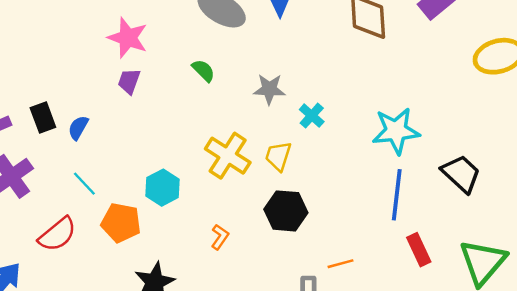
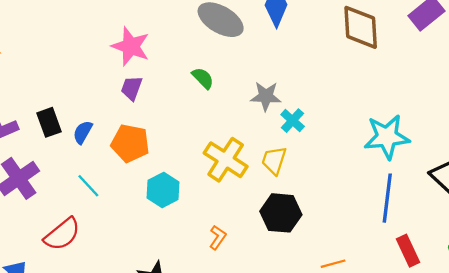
cyan cross: (312, 116) -> (293, 121), moved
orange pentagon: (121, 223) -> (130, 143), moved

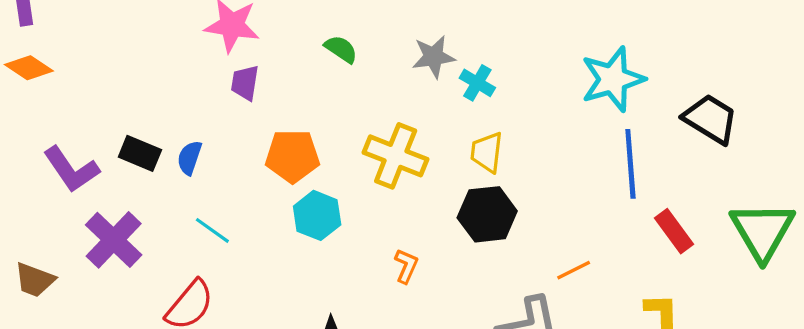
black rectangle: (49, 122) -> (140, 153), turned -36
orange pentagon: (130, 143) -> (292, 156), moved
yellow trapezoid: (274, 160) -> (487, 152), moved

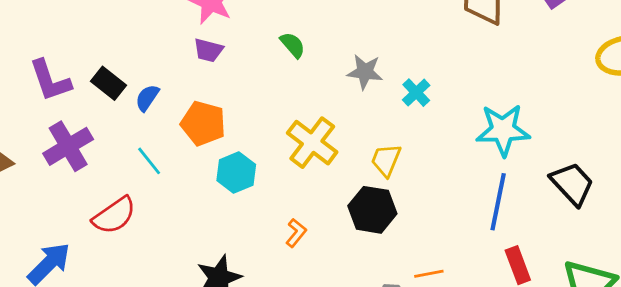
purple trapezoid: (245, 83) -> (208, 50), turned -100
cyan cross: (477, 83) -> (416, 93), moved
orange pentagon: (292, 156) -> (203, 123), moved

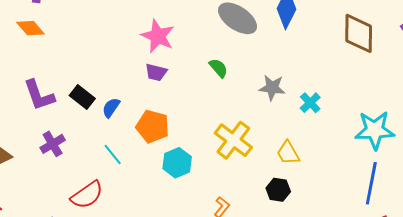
purple cross: (68, 146) -> (53, 144), size x0.7
yellow trapezoid: (386, 160) -> (288, 153), turned -52
black hexagon: (372, 210) -> (278, 190), size x0.7

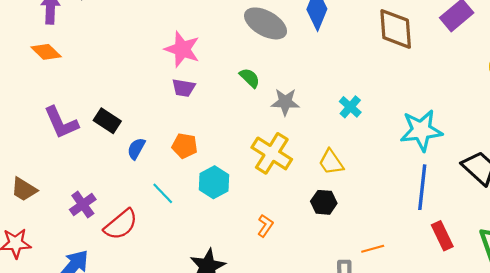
gray star: (272, 88) -> (285, 102), moved
blue semicircle: (111, 108) -> (136, 149), moved
orange pentagon: (153, 126) -> (185, 146), size x0.7
purple cross: (53, 144) -> (83, 204), moved
cyan line: (113, 154) -> (163, 193), moved

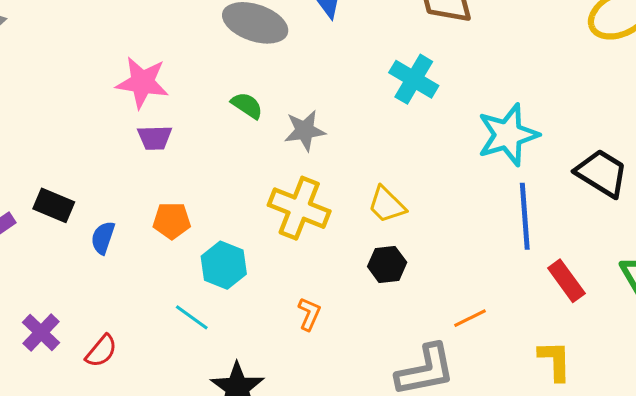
cyan cross: (350, 107) -> (414, 79), moved, size x1.4
cyan line: (163, 193) -> (192, 317), moved
red semicircle: (121, 224) -> (101, 351), size x0.7

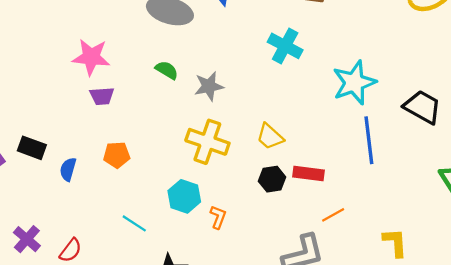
cyan hexagon: (224, 265) -> (184, 196), moved
red rectangle: (566, 281) -> (309, 173), moved, turned -44

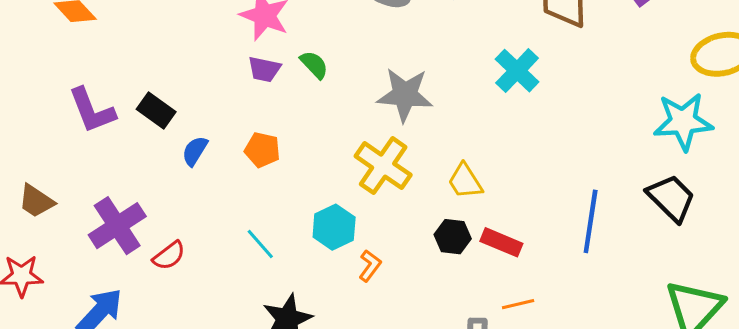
green semicircle: (167, 70) -> (314, 65), moved
cyan star: (354, 83) -> (683, 122), moved
gray star: (209, 86) -> (405, 95), size x1.4
purple cross: (27, 239) -> (117, 226), size x1.5

